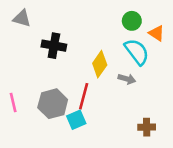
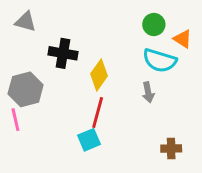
cyan semicircle: (137, 52) -> (160, 61), turned 144
yellow diamond: (100, 64) -> (99, 75), moved
gray arrow: (127, 79) -> (148, 92), turned 63
gray hexagon: (53, 104) -> (26, 89), moved

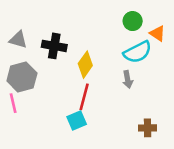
gray triangle: (26, 22) -> (18, 40), moved
cyan semicircle: (160, 61) -> (138, 52), turned -44

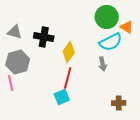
green circle: (133, 21) -> (107, 17), size x1.5

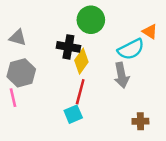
green circle: (107, 17) -> (91, 20), moved
black cross: (44, 37) -> (68, 47), moved
gray arrow: (103, 64) -> (122, 75), size x1.5

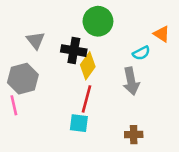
gray triangle: (18, 37) -> (36, 40), moved, turned 36
cyan semicircle: (131, 49) -> (141, 53), size x0.6
cyan square: (73, 114) -> (79, 123), turned 30
brown cross: (140, 121) -> (134, 135), moved

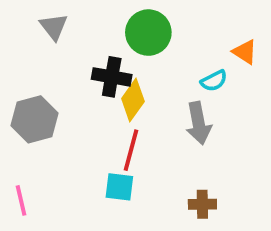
gray triangle: (36, 40) -> (54, 27), moved
pink line: (14, 105) -> (21, 200), moved

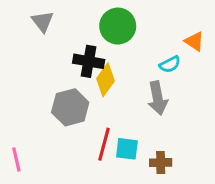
gray hexagon: (34, 119) -> (70, 107), moved
red line: (131, 150) -> (104, 144), moved
cyan square: (119, 187) -> (127, 149), moved

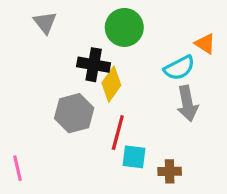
cyan semicircle: (170, 64) -> (179, 68), size x1.4
gray arrow: (158, 98) -> (187, 103), moved
red line: (104, 144) -> (118, 133), moved

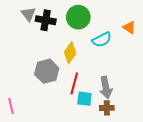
black cross: (94, 65) -> (46, 20), moved
cyan semicircle: (179, 68) -> (102, 40), moved
gray arrow: (187, 103) -> (106, 88), moved

